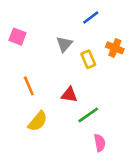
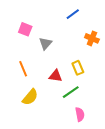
pink square: (17, 37) -> (25, 29), moved
gray triangle: (64, 44) -> (45, 43), moved
yellow rectangle: (88, 59) -> (78, 68), moved

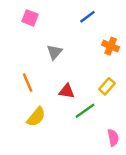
pink square: (25, 29) -> (30, 18), moved
yellow rectangle: (78, 68) -> (107, 86), moved, turned 64
pink semicircle: (80, 114) -> (113, 138), moved

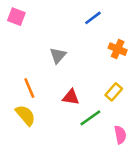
pink square: (30, 18) -> (16, 17), moved
yellow semicircle: (36, 117) -> (25, 115), moved, turned -80
pink semicircle: (113, 138) -> (120, 135), moved

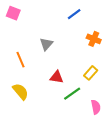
orange line: (29, 88) -> (20, 60), moved

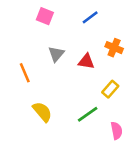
pink square: (13, 13) -> (45, 16), moved
red triangle: (57, 77) -> (86, 61), moved
yellow semicircle: (20, 92) -> (42, 112), moved

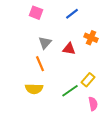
orange line: (25, 73) -> (40, 64), moved
yellow rectangle: (110, 89) -> (88, 80), moved
yellow semicircle: (42, 112) -> (34, 89), turned 132

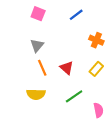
gray triangle: (45, 43) -> (37, 45), moved
red triangle: (69, 49) -> (67, 68), moved, turned 32
yellow rectangle: (88, 80) -> (96, 69), moved

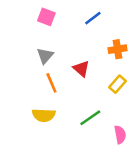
orange cross: (96, 40) -> (117, 49), turned -32
red triangle: (67, 68) -> (81, 69), moved

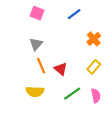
orange cross: (117, 49) -> (94, 39), turned -32
red triangle: (81, 69) -> (61, 69), moved
pink semicircle: (120, 135) -> (96, 96), moved

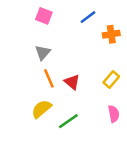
orange cross: (94, 39) -> (111, 34), moved, turned 32
yellow semicircle: (35, 92) -> (41, 109), turned 138
green line: (72, 94) -> (68, 121), moved

